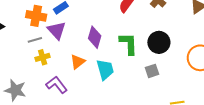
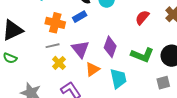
purple triangle: (57, 30) -> (80, 49), moved
green L-shape: (129, 44) -> (142, 55), turned 110
yellow cross: (43, 57) -> (59, 63), turned -32

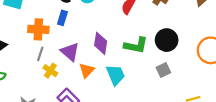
blue rectangle: (80, 17) -> (62, 18), turned -32
gray line: (53, 46) -> (40, 54), turned -48

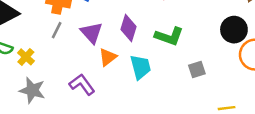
black circle: (167, 40) -> (234, 30), moved
yellow cross: (50, 71) -> (26, 57), moved

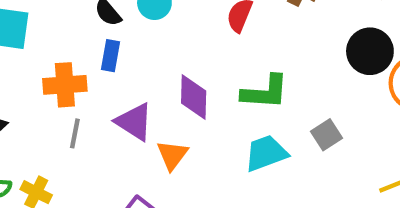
cyan trapezoid: (141, 67) -> (266, 153), moved, turned -80

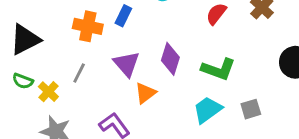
gray line: (75, 133) -> (79, 73), moved
cyan trapezoid: (266, 153) -> (207, 110), turned -32

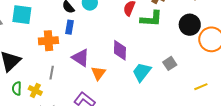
purple diamond: (170, 59) -> (120, 50), moved
green L-shape: (218, 69) -> (151, 19), moved
green semicircle: (23, 81) -> (17, 88), turned 88

